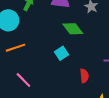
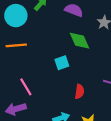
pink line: (23, 80) -> (26, 87), moved

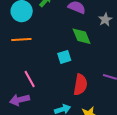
red semicircle: (79, 92) -> (80, 85), size x1.5

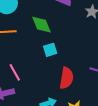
green diamond: (82, 36) -> (41, 25), moved

